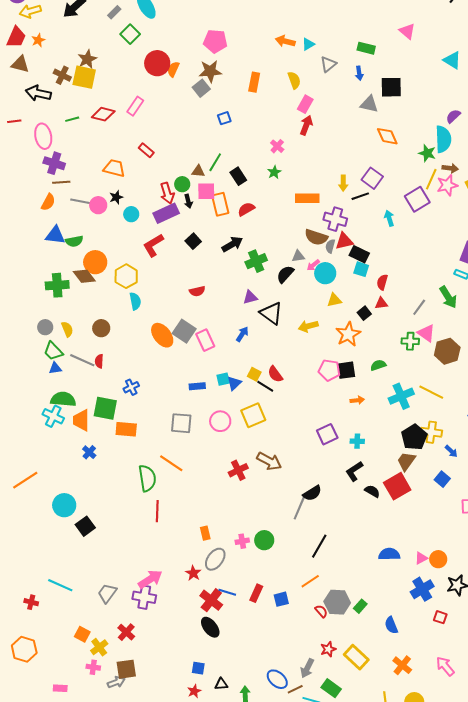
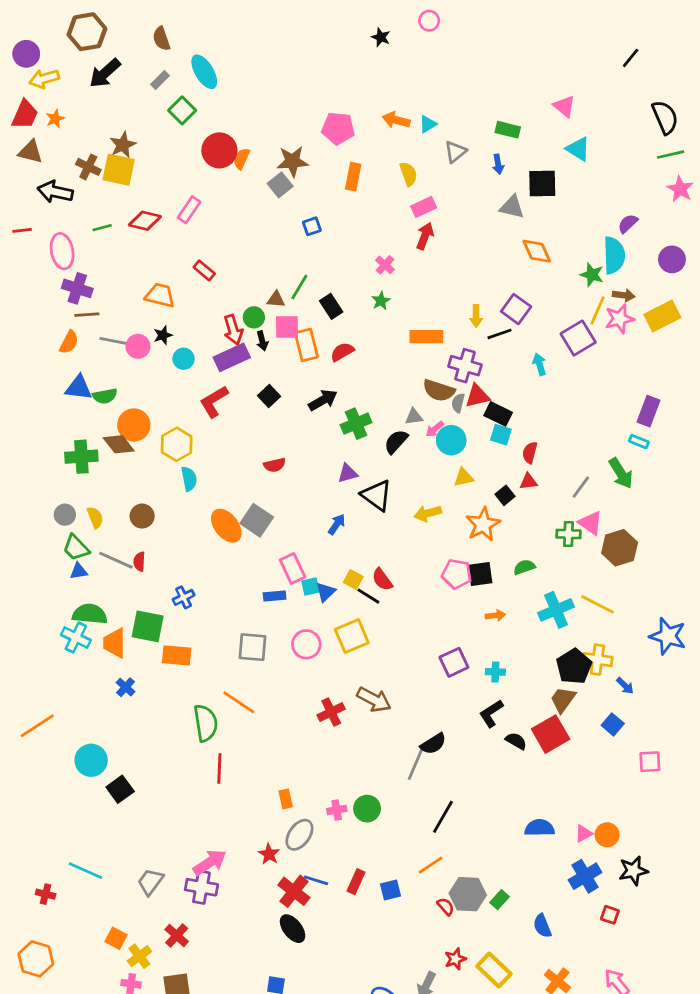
pink pentagon: (215, 41) -> (338, 128), moved
cyan triangle: (452, 60) -> (578, 149), moved
pink rectangle: (305, 104) -> (424, 207), turned 36
pink rectangle: (205, 340) -> (293, 568), moved

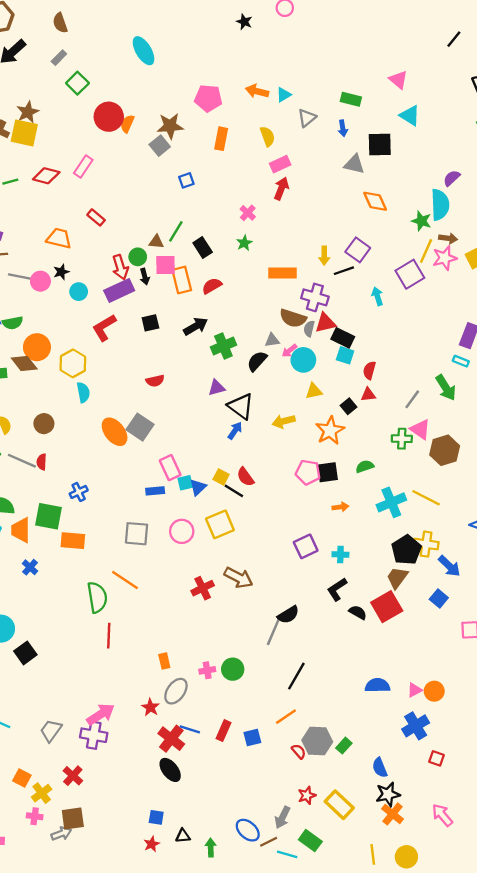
cyan ellipse: (204, 72) -> (144, 51), moved
black square: (269, 396) -> (150, 323), turned 30
blue arrow: (337, 524) -> (235, 431), moved
blue arrow: (625, 686) -> (449, 566), size x1.5
black star: (633, 871) -> (388, 794), moved

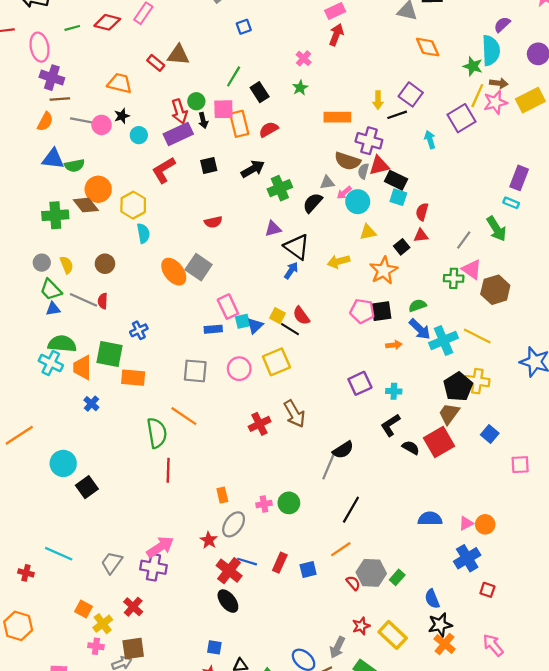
brown triangle: (156, 242) -> (178, 55), moved, size x1.5
blue arrow: (449, 566) -> (420, 329), moved
brown arrow: (238, 578) -> (295, 414), turned 32

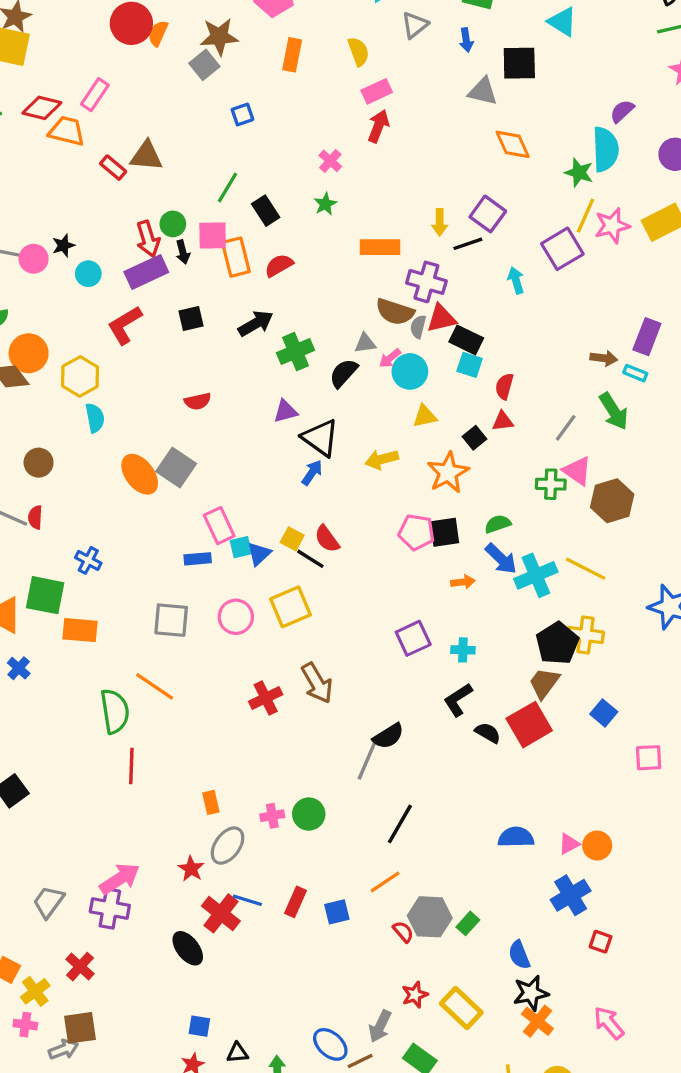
orange trapezoid: (120, 83) -> (67, 131), moved
brown arrow: (499, 83) -> (604, 358), moved
blue cross: (139, 330) -> (88, 560), turned -36
black ellipse: (228, 601) -> (188, 948), moved

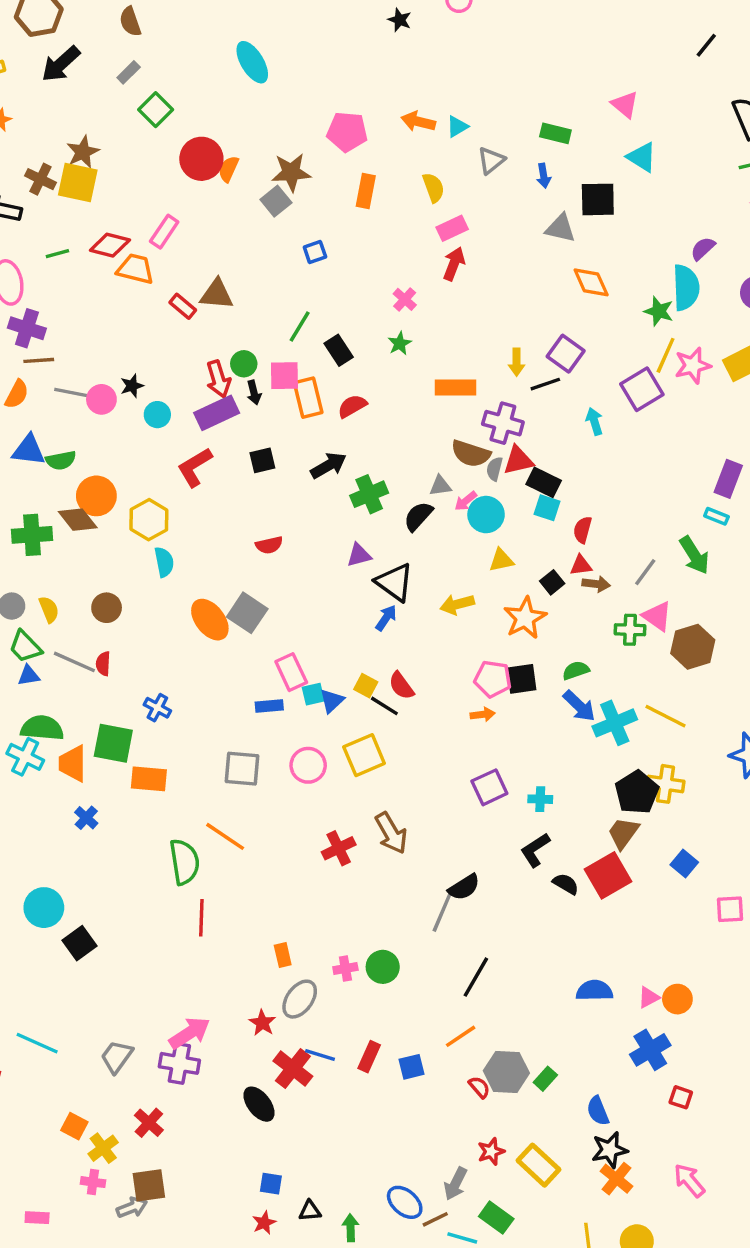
brown arrow: (604, 358) -> (596, 584), moved
orange arrow: (463, 582) -> (483, 714), moved

